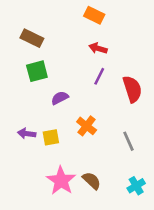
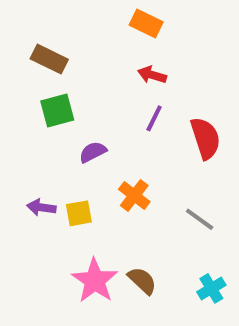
gray line: (129, 141) -> (200, 219), turned -30

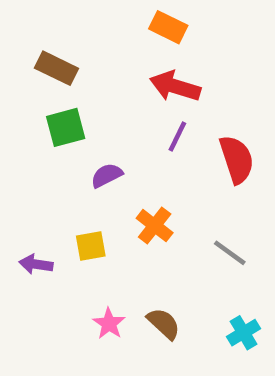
red arrow: (152, 75) -> (175, 86), size x1.5
purple arrow: (41, 207) -> (36, 264), moved
pink star: (95, 281) -> (109, 324), size x0.6

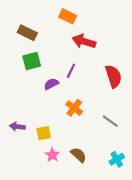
orange rectangle: (168, 27) -> (68, 16), moved
purple line: (177, 137) -> (71, 71), moved
yellow square: (91, 246) -> (44, 133), moved

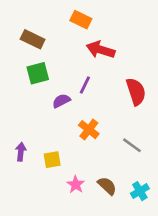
purple arrow: (17, 127) -> (21, 152), turned 88
pink star: (52, 155) -> (76, 184), moved
brown semicircle: (79, 155) -> (107, 186), moved

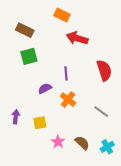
purple line: (85, 85) -> (66, 73), moved, turned -32
purple semicircle: (61, 101) -> (45, 88), moved

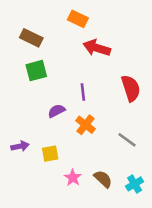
purple arrow: (16, 117) -> (20, 146), turned 72

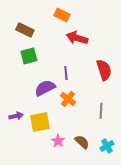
purple semicircle: (56, 111) -> (45, 88), size x1.5
gray line: (127, 140) -> (101, 111), turned 56
yellow square: (50, 154) -> (40, 122), size x1.5

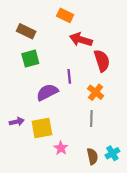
red semicircle: (104, 70) -> (102, 61), moved
orange cross: (68, 99) -> (96, 92), moved
gray line: (101, 111) -> (91, 119), moved
brown semicircle: (82, 142) -> (92, 156), moved, turned 35

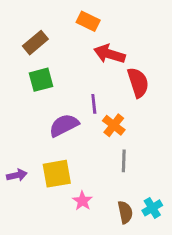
brown rectangle: (26, 31) -> (35, 43), turned -66
orange cross: (96, 92) -> (114, 125), moved
purple arrow: (17, 122) -> (17, 175), moved

